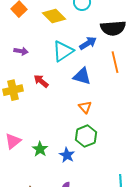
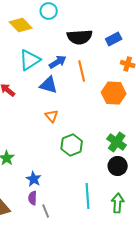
blue arrow: (88, 43) -> (58, 62), moved
green hexagon: (86, 136) -> (72, 145), moved
blue star: (67, 155) -> (34, 179), moved

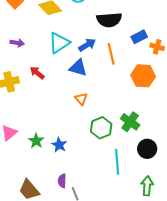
blue rectangle: (114, 39) -> (139, 37), moved
green cross: (117, 142) -> (130, 122), moved
blue star: (34, 179) -> (59, 145), moved
cyan line: (88, 196) -> (117, 162), moved

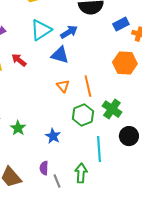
orange line: (111, 54) -> (88, 86), moved
blue star: (59, 145) -> (53, 136), moved
green arrow: (147, 186) -> (81, 173), moved

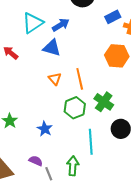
purple semicircle: (44, 168) -> (36, 161), turned 112

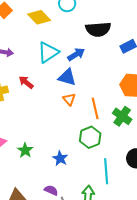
orange triangle: (55, 79) -> (69, 99), moved
green cross: (104, 102) -> (122, 116), moved

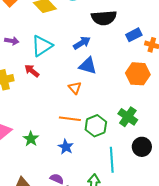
cyan triangle: (48, 52) -> (42, 46), moved
blue triangle: (67, 77) -> (88, 66), moved
orange line: (95, 108) -> (70, 119), moved, turned -70
green cross: (122, 116) -> (128, 117), moved

